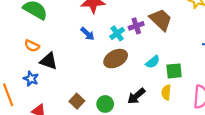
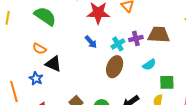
brown trapezoid: (161, 20) -> (159, 35), turned -45
brown ellipse: (116, 59) -> (115, 67), turned -45
cyan semicircle: (153, 62) -> (149, 65), moved

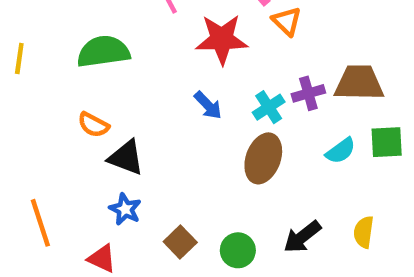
green semicircle: (45, 16) -> (103, 52), turned -40
blue star: (36, 78) -> (125, 209), moved
green square: (167, 82) -> (387, 142), moved

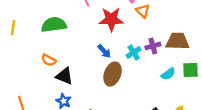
brown ellipse: (263, 158) -> (113, 74), moved

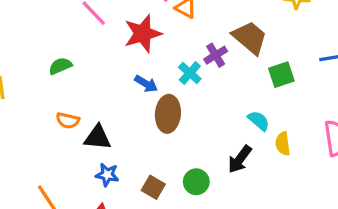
green semicircle: (54, 25) -> (60, 66), size x0.6
brown trapezoid: (177, 41) -> (250, 38), turned 55
cyan semicircle: (168, 74) -> (259, 121), moved, turned -88

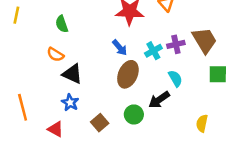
green semicircle: (60, 66) -> (62, 24), moved, turned -105
cyan semicircle: (259, 121) -> (175, 78), moved
black arrow: (240, 159) -> (159, 100), moved
green circle: (196, 182) -> (134, 114), moved

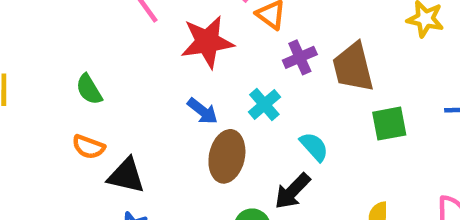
brown trapezoid: (204, 40) -> (353, 67), turned -152
purple cross: (176, 44) -> (300, 57), moved

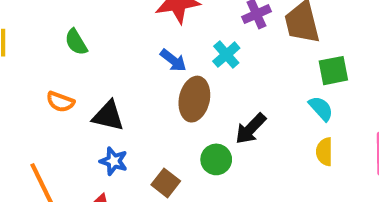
orange semicircle: (88, 147) -> (60, 102), moved
cyan semicircle: (314, 147) -> (321, 108), moved

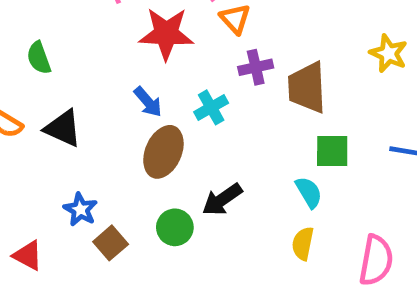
black triangle: (108, 116) -> (63, 128), moved
blue star: (114, 161) -> (80, 210), moved

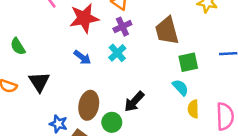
purple cross: (256, 67) -> (122, 27), moved
black triangle: (63, 128) -> (39, 82), turned 45
brown ellipse: (163, 152) -> (89, 105), moved
yellow semicircle: (303, 244) -> (193, 109), moved

